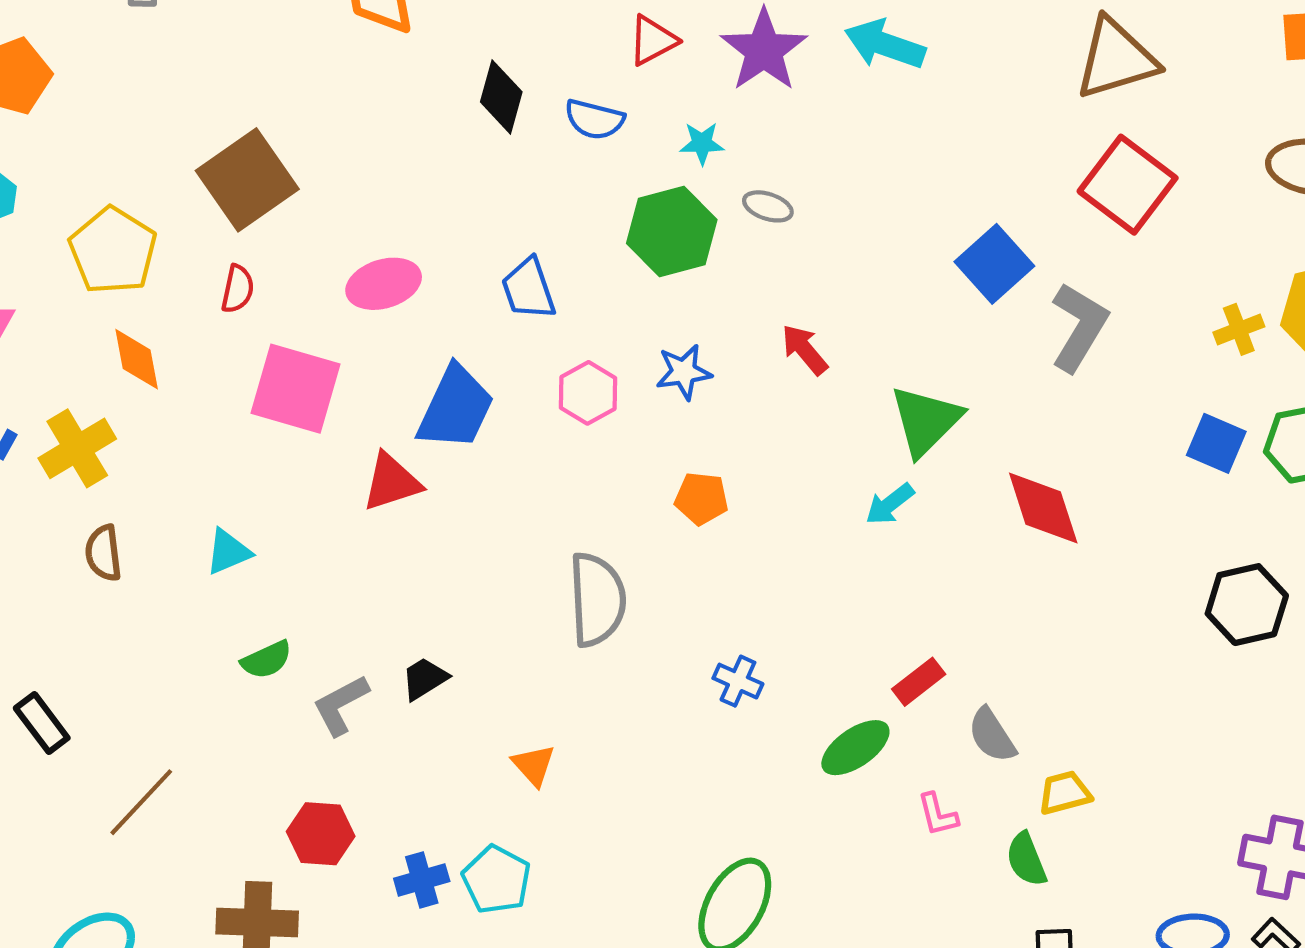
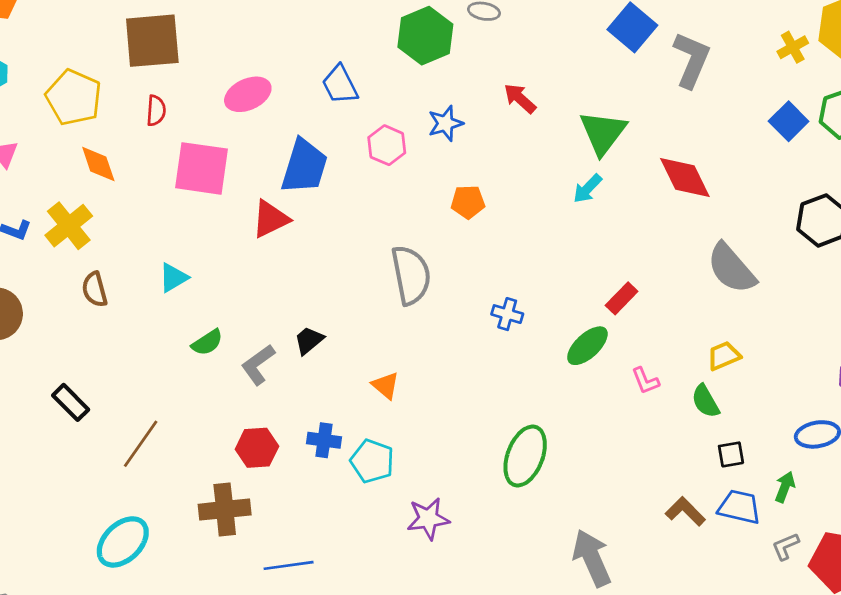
brown square: (247, 180) -> (152, 41), turned 38
blue square: (1216, 443) -> (789, 121), turned 30
gray semicircle: (992, 735) -> (731, 268), moved, size x1.5
blue cross: (422, 880) -> (324, 440), moved, turned 32

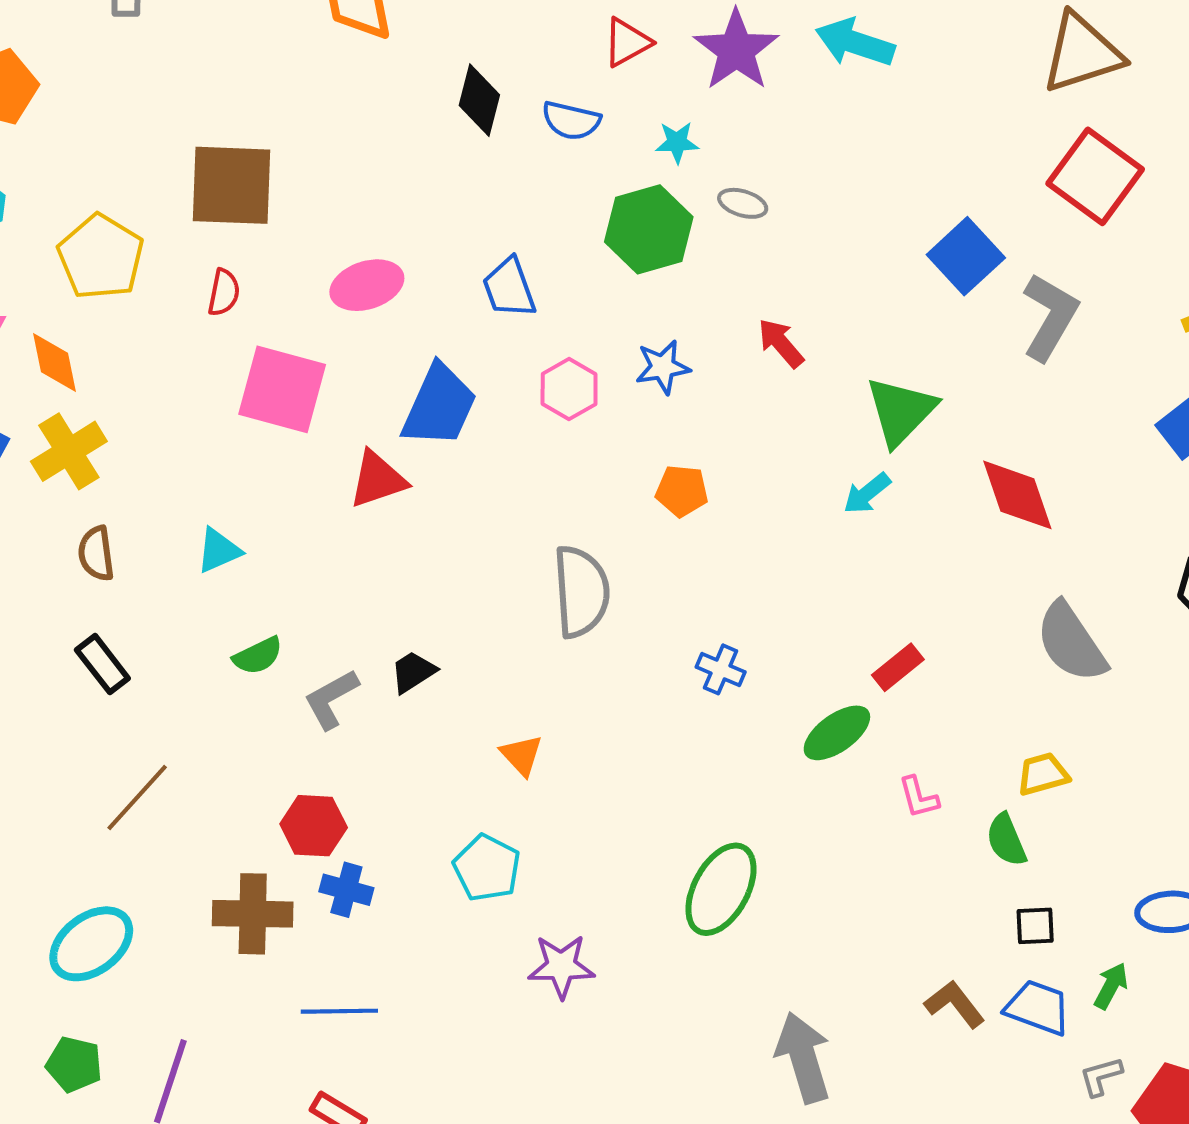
orange diamond: (98, 164) -> (55, 363), moved
black rectangle: (71, 402) -> (102, 664), moved
blue cross: (324, 440) -> (346, 890), moved

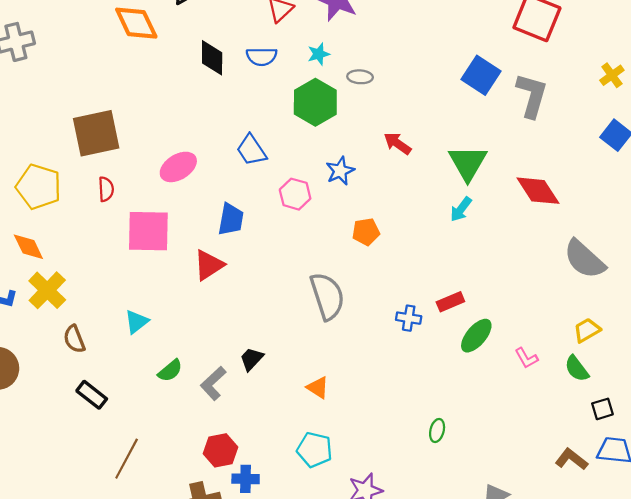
blue trapezoid: (439, 406) -> (231, 219), size x0.7
red rectangle: (898, 667) -> (450, 302), moved, turned 30
green ellipse: (721, 889) -> (437, 431), size x0.5

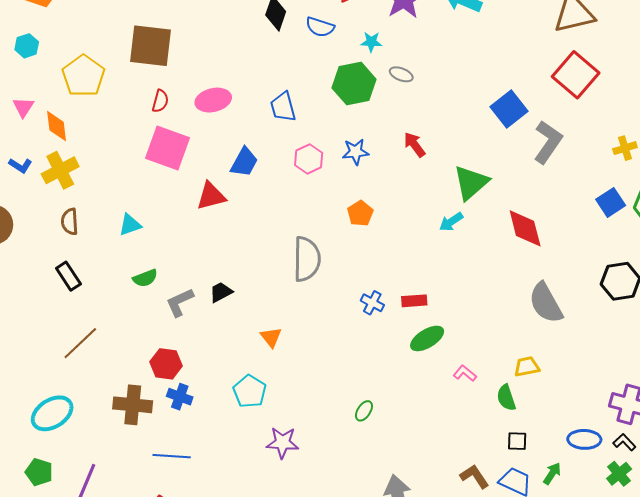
red semicircle: (106, 189) -> (160, 101), moved
orange pentagon: (366, 232) -> (360, 213), turned 30
pink L-shape: (526, 358) -> (465, 373), turned 140

